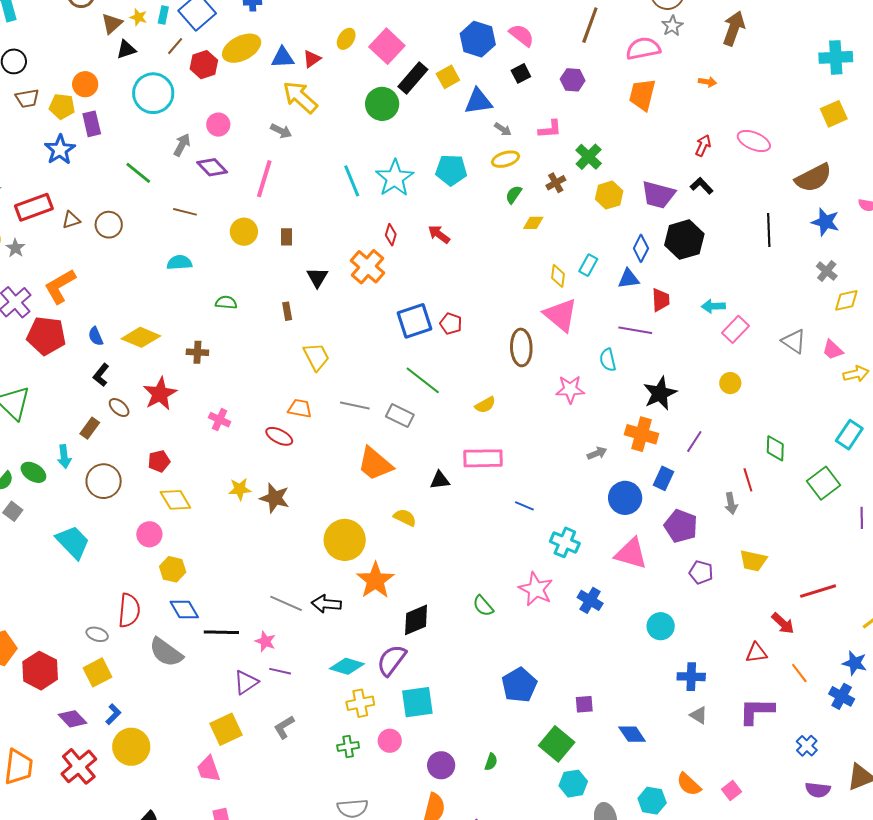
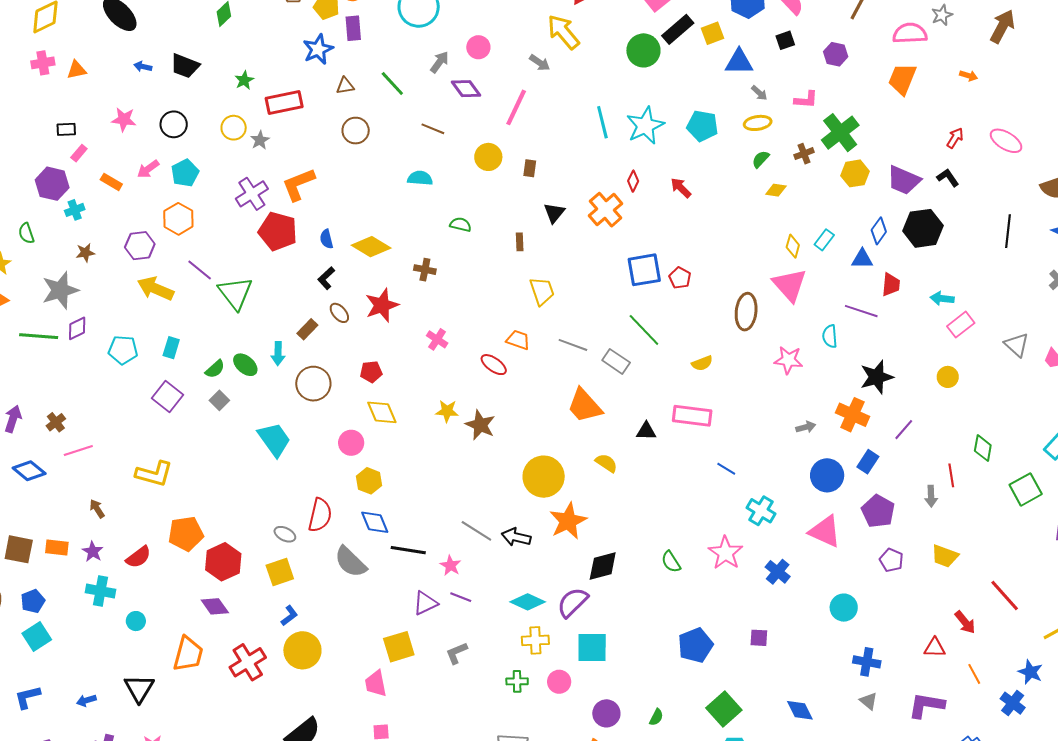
green cross: (589, 157) -> (840, 133), size x1.4
brown triangle: (71, 220) -> (345, 86), moved
red line: (818, 591) -> (1005, 595), turned 57
purple square: (584, 704) -> (759, 638), moved
purple diamond: (73, 719) -> (215, 606), moved

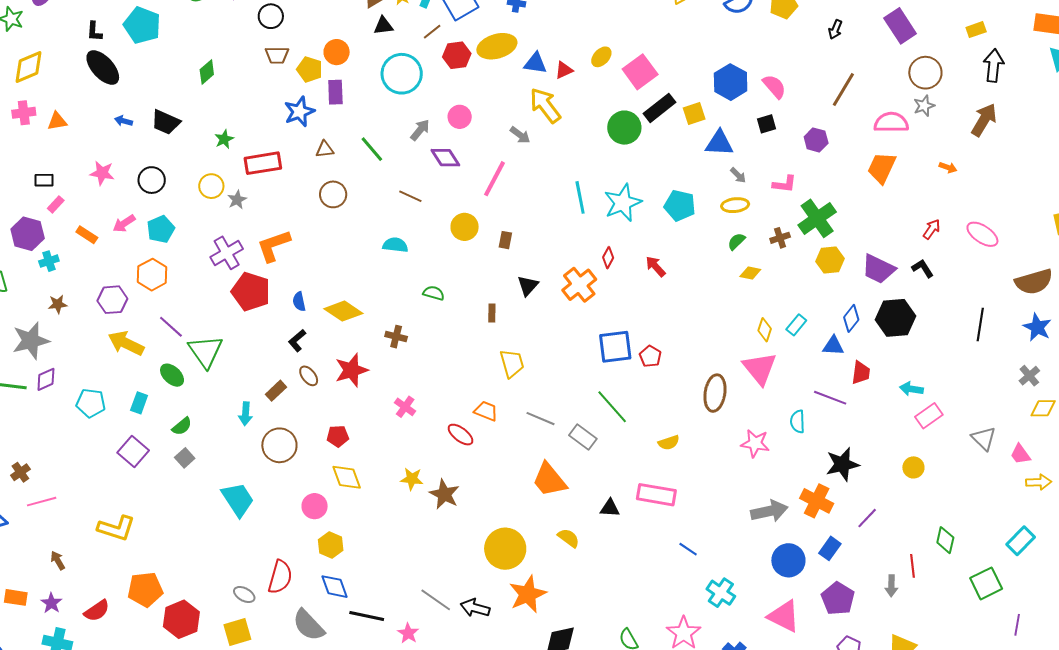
green ellipse: (245, 365) -> (172, 375), moved
gray arrow: (806, 427) -> (769, 511), size x1.8

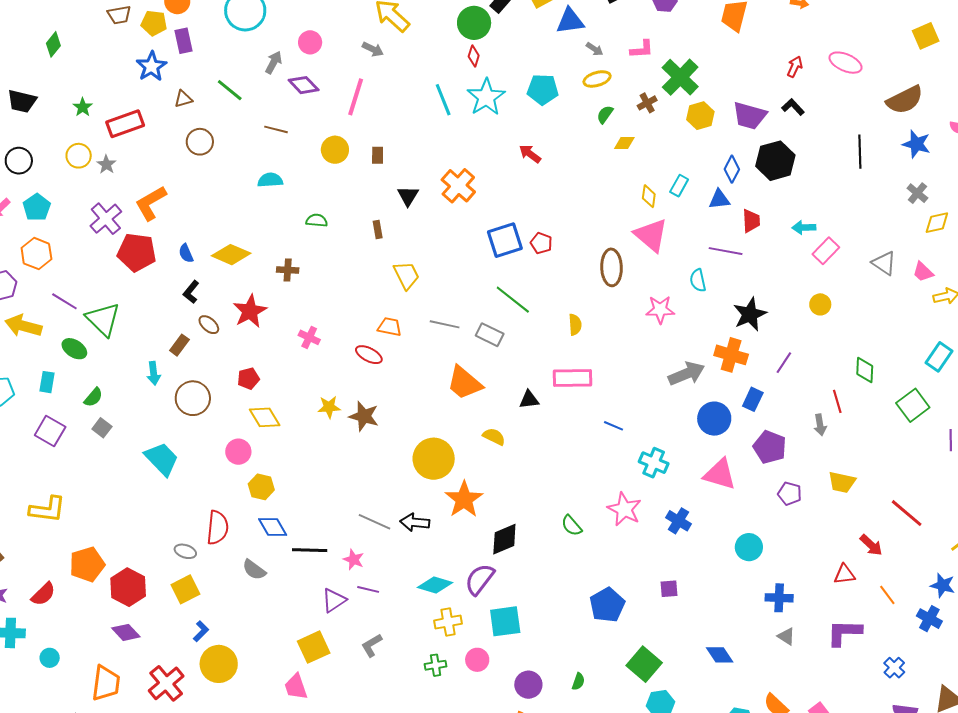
red diamond: (608, 258) -> (474, 56), moved
yellow semicircle: (669, 443) -> (575, 325), turned -65
gray semicircle: (308, 625) -> (254, 570), size x0.7

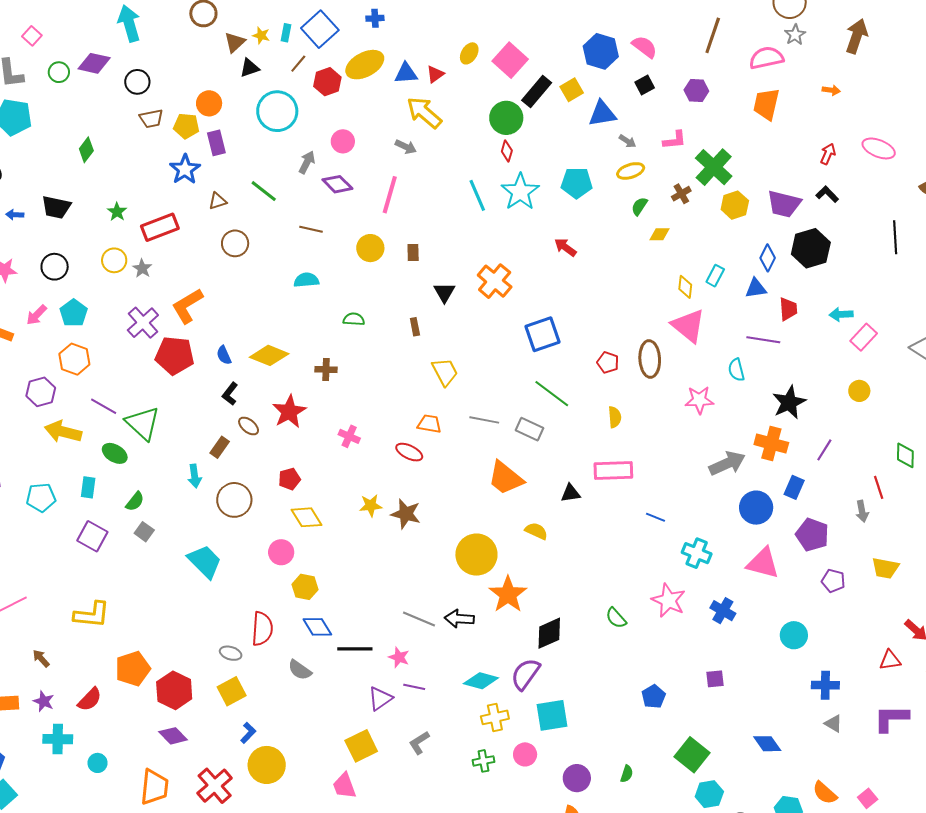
red pentagon: (541, 243) -> (608, 362), moved
blue pentagon: (607, 605) -> (654, 696), size x0.7

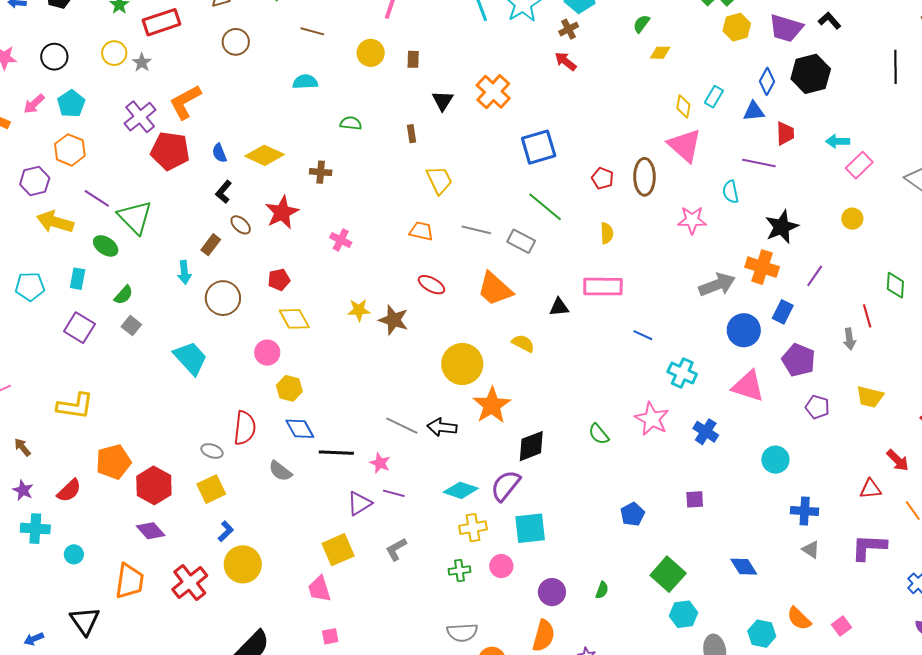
brown cross: (681, 194) -> (569, 29), moved
red ellipse: (409, 452) -> (432, 285), moved

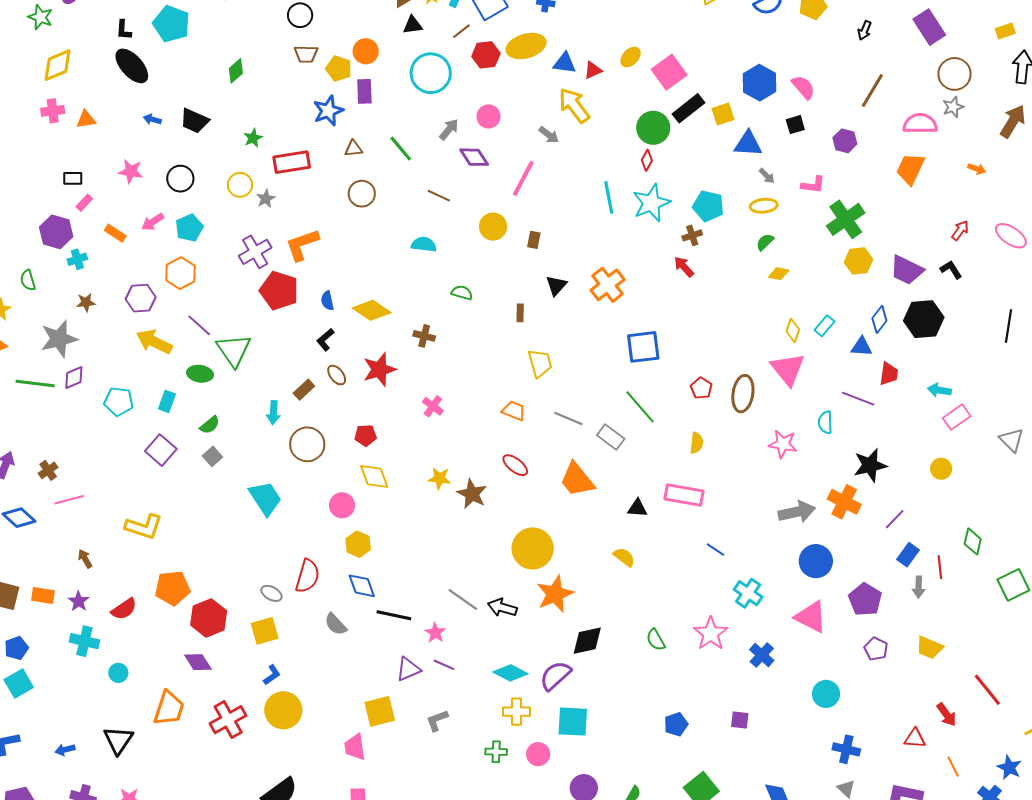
green ellipse: (106, 246) -> (200, 374), turned -35
blue rectangle: (783, 312) -> (908, 555), moved
yellow semicircle: (523, 343) -> (624, 557), moved

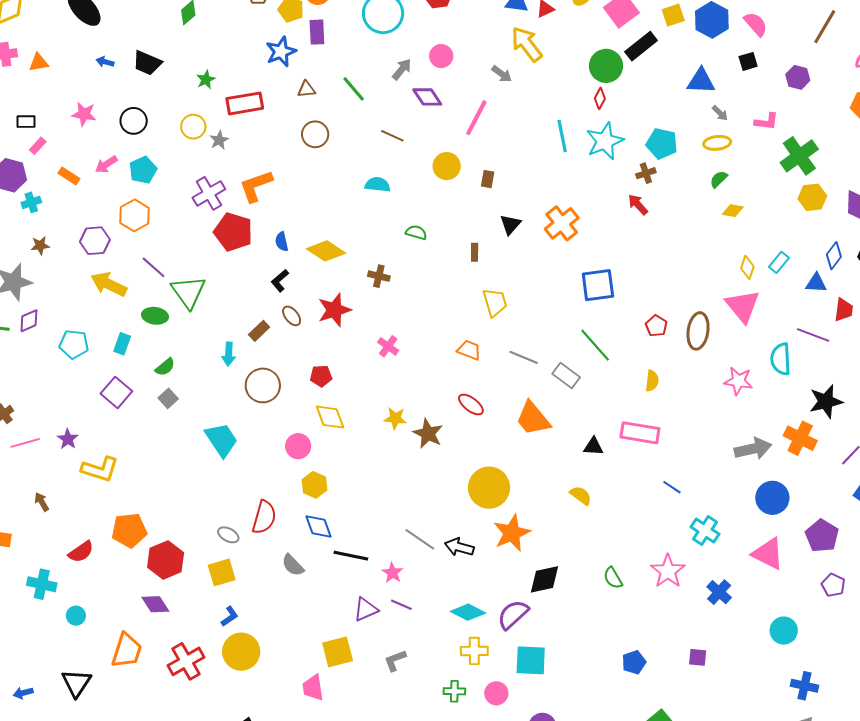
yellow square: (723, 114) -> (673, 15), moved
cyan semicircle: (825, 422) -> (781, 359), size x1.4
purple star: (79, 601) -> (68, 439), moved

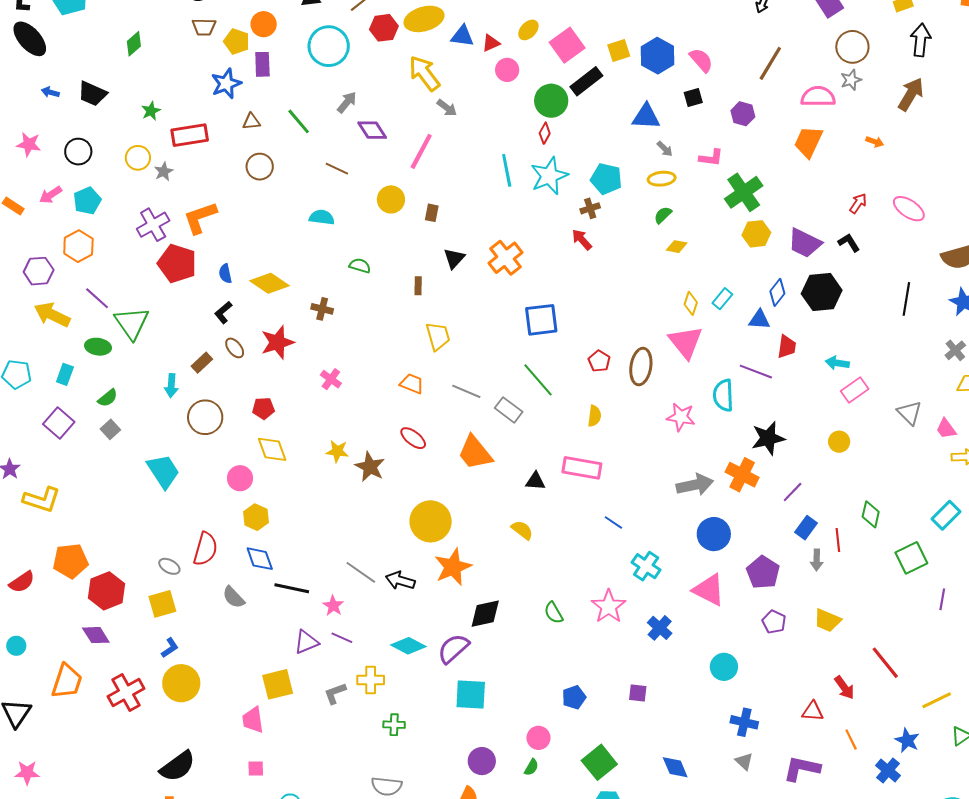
yellow arrow: (527, 44) -> (424, 73), moved
pink circle: (441, 56) -> (507, 70), moved
yellow cross: (474, 651) -> (371, 680), moved
pink circle: (496, 693) -> (538, 738), moved

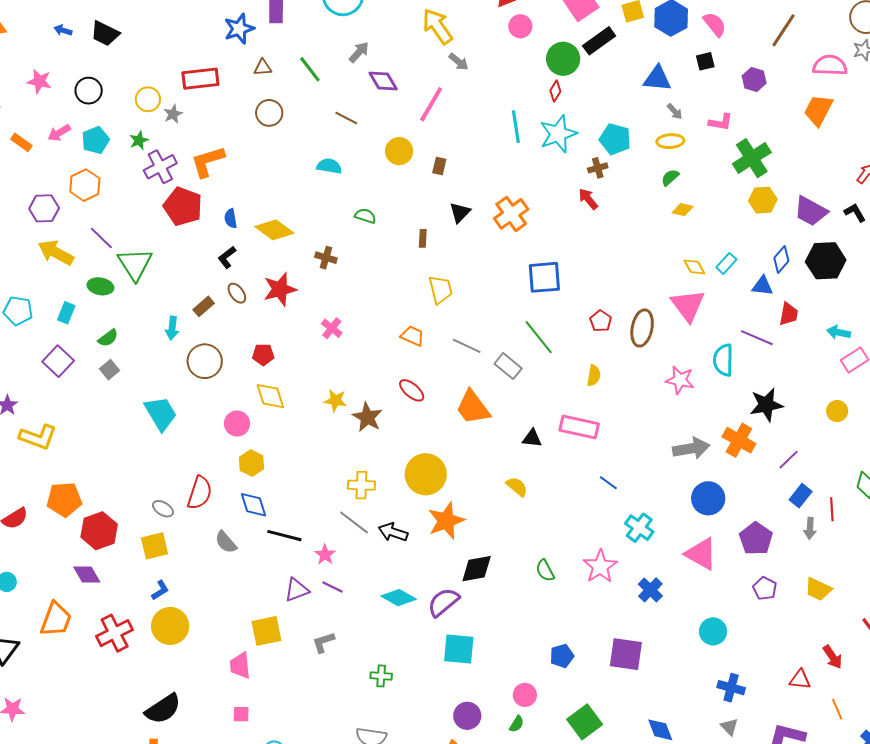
green star: (151, 111) -> (139, 140), moved
yellow diamond: (691, 303) -> (694, 267), turned -50
yellow cross: (371, 680) -> (361, 485), moved
purple square: (638, 693) -> (626, 654), size x1.8

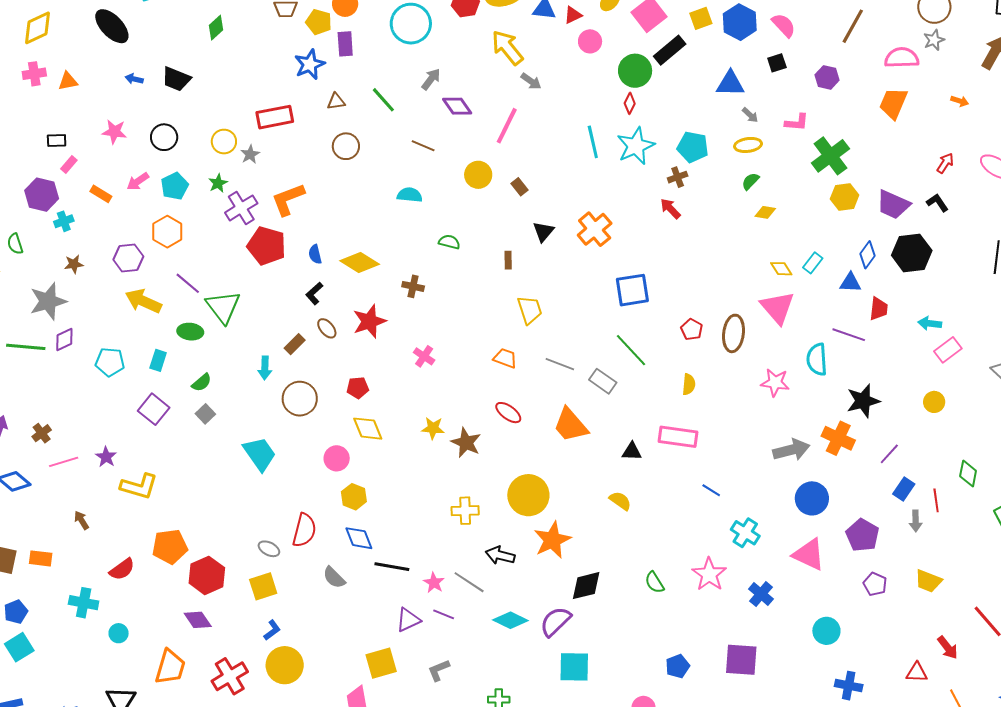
brown rectangle: (439, 166) -> (519, 187), turned -48
gray line: (354, 522) -> (469, 582), moved

